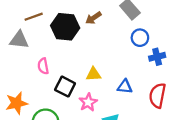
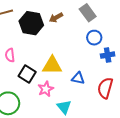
yellow triangle: (93, 74) -> (52, 65), size x1.5

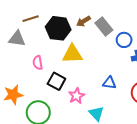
gray rectangle: (88, 13) -> (104, 26), moved
yellow triangle: (52, 65) -> (72, 54), moved

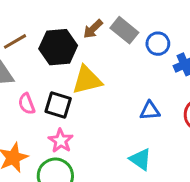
pink semicircle: (38, 63) -> (27, 104), moved
black square: (56, 81) -> (58, 105), moved
pink star: (77, 96) -> (61, 141), moved

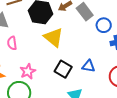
yellow triangle: (87, 80) -> (54, 37), turned 40
black square: (58, 105) -> (63, 69), moved

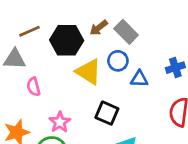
blue circle: (104, 25) -> (118, 61), moved
blue triangle: (88, 66) -> (139, 79), moved

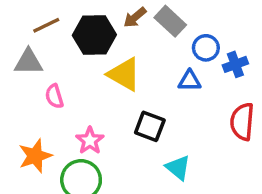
blue circle: (118, 61) -> (206, 48), moved

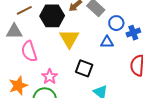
yellow triangle: (124, 74) -> (69, 38), turned 30
pink semicircle: (54, 96) -> (29, 51), size x1.5

